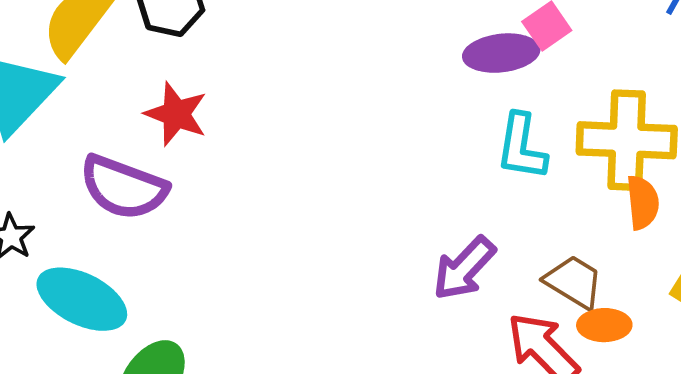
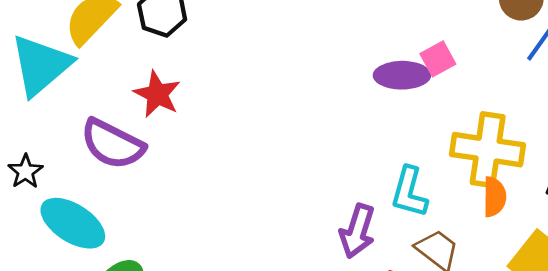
cyan L-shape: (522, 147) -> (409, 192), moved
purple arrow: (464, 268) -> (357, 231), turned -32

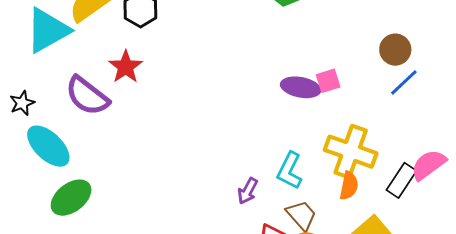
purple arrow: (357, 231) -> (248, 191), size x0.7

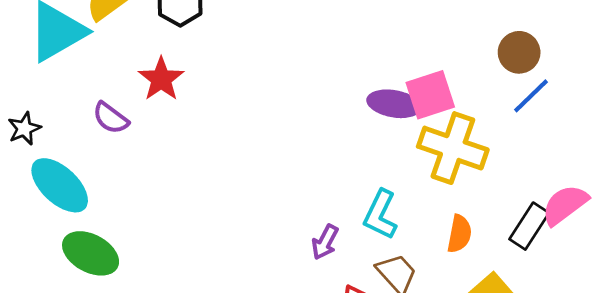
pink square: (328, 81) -> (430, 95), size x1.5
purple semicircle: (87, 96) -> (111, 118), size x0.6
yellow cross: (351, 152) -> (453, 148), moved
green ellipse: (71, 198) -> (91, 253), turned 66

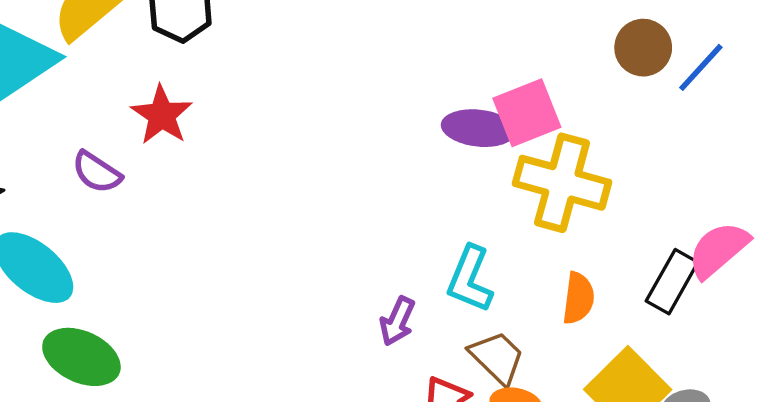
blue line: (531, 96) -> (701, 67), moved

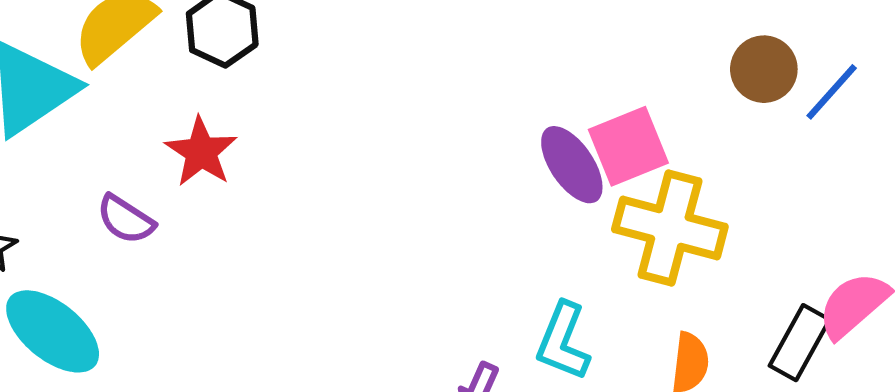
purple ellipse: (478, 128) -> (572, 165), turned 50

